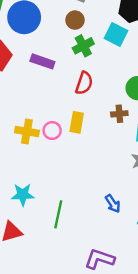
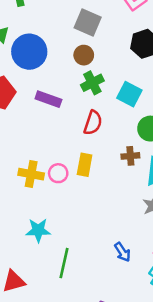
cyan square: (116, 35) -> (129, 94), moved
cyan star: (23, 195) -> (38, 230), moved

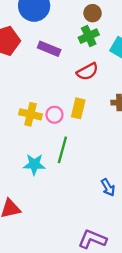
brown circle: (84, 55) -> (93, 13), moved
red semicircle: (93, 123) -> (87, 72), turned 40
green line: (64, 263) -> (62, 150), moved

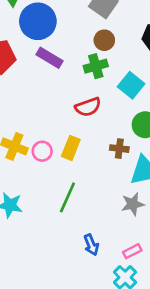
purple rectangle: (49, 49) -> (50, 58), moved
green line: (62, 150) -> (67, 197), moved

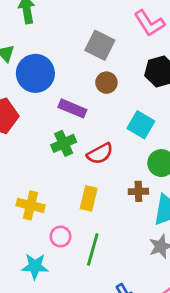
purple rectangle: (50, 58) -> (72, 108), moved
green cross: (96, 66) -> (64, 143), moved
pink circle: (42, 151) -> (60, 237), moved

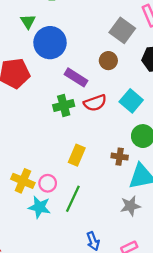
gray square: (100, 45) -> (122, 30), moved
red semicircle: (100, 154) -> (95, 103), moved
yellow cross: (31, 205) -> (23, 181), moved
cyan star: (35, 266) -> (39, 207), moved

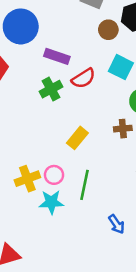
brown circle: (108, 61) -> (108, 30), moved
yellow rectangle: (77, 155) -> (77, 138), turned 30
yellow cross: (23, 181) -> (27, 179), turned -30

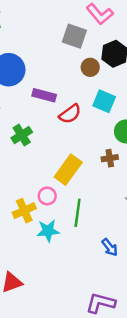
green cross: (51, 89) -> (22, 135), moved
yellow rectangle: (77, 138) -> (68, 170), size x1.4
pink circle: (54, 175) -> (47, 196), moved

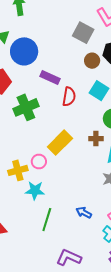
red semicircle: (70, 114) -> (69, 97), turned -54
green cross: (22, 135) -> (26, 107), size x1.4
green line: (78, 213) -> (47, 220), moved
blue arrow: (110, 247) -> (84, 213), turned 147

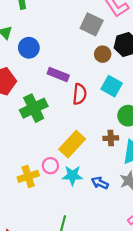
blue circle: (24, 51) -> (29, 48), size x0.7
cyan star: (35, 190) -> (72, 175), moved
blue arrow: (84, 213) -> (100, 183), moved

